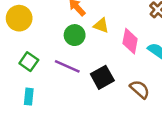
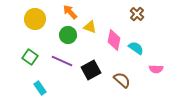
yellow circle: (19, 18) -> (35, 19), moved
cyan rectangle: (29, 97) -> (40, 88), moved, turned -40

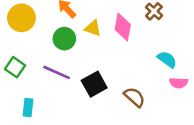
pink diamond: (114, 40) -> (123, 27), moved
cyan semicircle: (136, 48) -> (167, 59), moved
cyan rectangle: (40, 88) -> (28, 107), turned 40

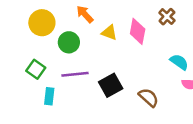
green circle: (64, 39) -> (69, 42), moved
purple line: (57, 72) -> (75, 74), turned -30
cyan rectangle: (28, 107) -> (49, 96), moved

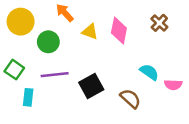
brown cross: (167, 17) -> (159, 23), moved
cyan semicircle: (179, 62) -> (149, 72), moved

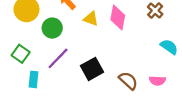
cyan semicircle: (149, 72) -> (169, 47), moved
purple line: (55, 75) -> (58, 58), turned -40
pink semicircle: (173, 85) -> (157, 81), moved

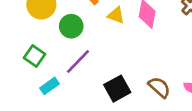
black square: (92, 69) -> (117, 89), moved
cyan rectangle: (33, 79) -> (49, 86), turned 49

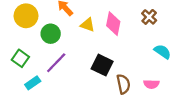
brown semicircle: (159, 87) -> (123, 84), turned 36
black square: (117, 89) -> (102, 65), moved, turned -35

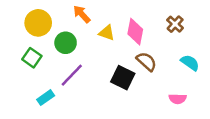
green square: (20, 58) -> (32, 58), moved
brown semicircle: (123, 84) -> (146, 61), moved, turned -36

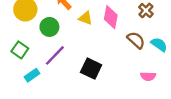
green square: (32, 58) -> (20, 50), moved
brown semicircle: (146, 61) -> (136, 40), moved
black square: (123, 78) -> (91, 69), moved

